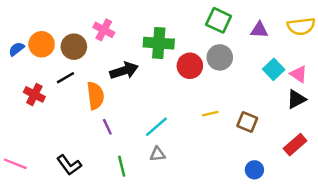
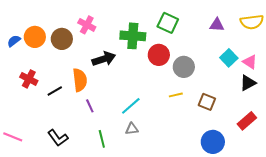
green square: (219, 20) -> (168, 23), moved
gray circle: (220, 57) -> (184, 67), moved
black line: (65, 78) -> (55, 91), moved
blue circle: (254, 170) -> (213, 142), size x1.5

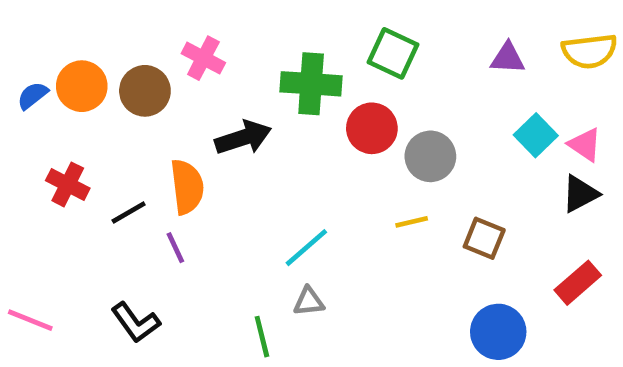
purple line: (90, 106) -> (175, 248), moved
green line: (102, 139) -> (262, 337), moved

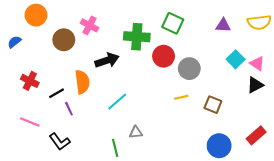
orange circle: (82, 86) -> (36, 15), moved
purple line: (175, 248) -> (69, 109), moved
cyan line: (306, 248) -> (117, 101), moved
red rectangle: (578, 283) -> (256, 135), moved
pink line: (30, 320) -> (30, 122), moved

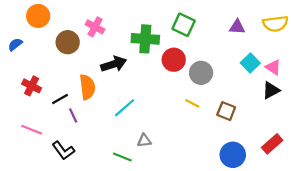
yellow line: (181, 97) -> (192, 103), turned 40
green line: (115, 148) -> (122, 157), turned -54

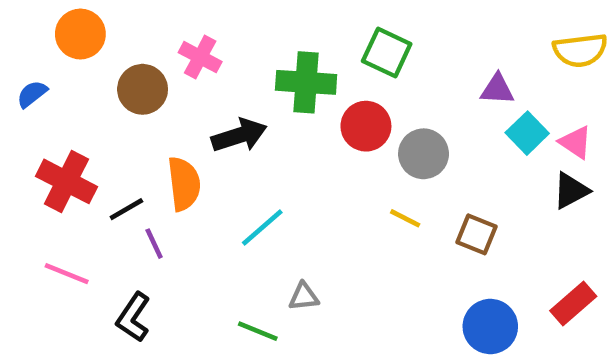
purple triangle: (237, 27) -> (497, 89), moved
red cross: (32, 86) -> (67, 181), size x1.4
black L-shape: (63, 150) -> (133, 317), turned 70

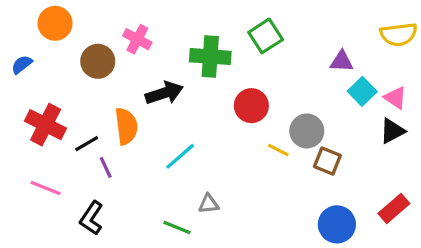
green square: (387, 52) -> (266, 36), turned 32
red circle: (366, 126) -> (251, 106), moved
gray circle: (424, 154) -> (307, 131), moved

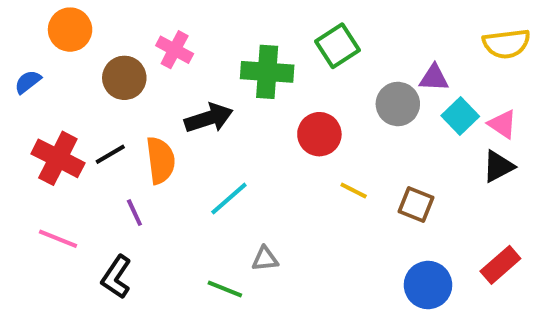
gray circle: (307, 131) -> (398, 104), moved
black line: (87, 144) -> (110, 154), moved

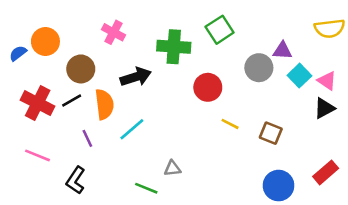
orange circle: (70, 30) -> (45, 41), moved
brown circle: (124, 78) -> (81, 69), moved
cyan line: (229, 199) -> (132, 129), moved

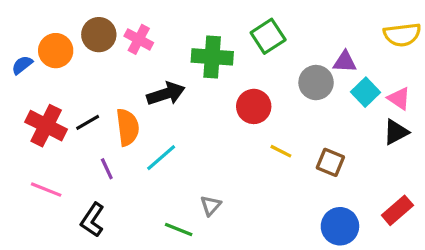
brown circle: (81, 69) -> (99, 35), moved
gray triangle: (172, 168) -> (211, 205), turned -42

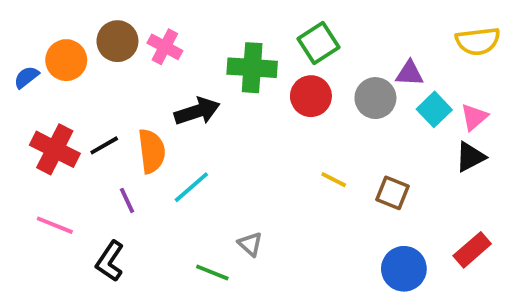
pink triangle: (399, 98) -> (474, 117), turned 45
red circle: (254, 106) -> (311, 96), moved
gray triangle: (211, 205) -> (250, 244), turned -30

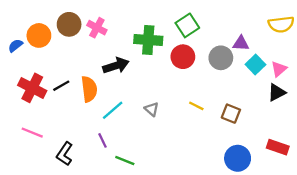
purple line: (127, 200) -> (103, 140), moved
gray triangle: (250, 244) -> (152, 109), moved
red rectangle: (472, 250) -> (278, 147), turned 60

